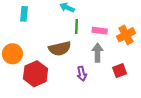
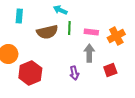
brown semicircle: (60, 49) -> (47, 32), moved

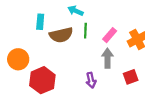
cyan rectangle: (19, 16) -> (40, 22), moved
pink rectangle: (91, 32) -> (110, 35), turned -56

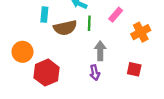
pink rectangle: (110, 35) -> (116, 15), moved
gray arrow: (107, 58) -> (100, 51), moved
red square: (131, 77) -> (134, 69), turned 32

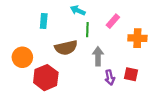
brown semicircle: (65, 28) -> (66, 48), moved
orange cross: (141, 32) -> (137, 38), turned 30
purple arrow: (95, 73) -> (110, 78), moved

